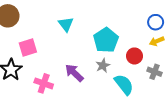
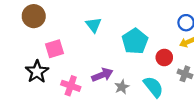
gray star: (103, 65) -> (122, 87), moved
purple arrow: (74, 73) -> (102, 75), turned 114

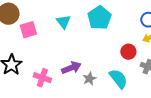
cyan pentagon: (135, 41) -> (99, 18), moved
pink square: (54, 49) -> (28, 30), moved

